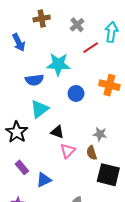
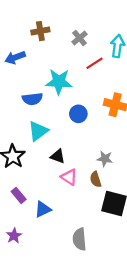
blue arrow: (19, 42) -> (15, 57), turned 96
pink triangle: (68, 151) -> (69, 177), turned -42

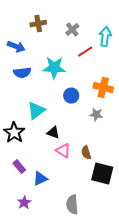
blue arrow: (15, 57) -> (16, 47), turned -138
blue semicircle: (32, 99) -> (22, 73), moved
gray star: (105, 159) -> (96, 115), moved
purple star: (14, 236) -> (24, 203), moved

